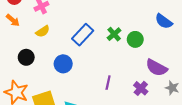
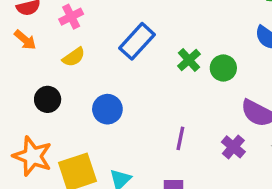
blue rectangle: (83, 35) -> (137, 41), moved

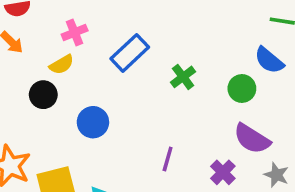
pink cross: (71, 17) -> (75, 33), moved
green circle: (223, 68) -> (242, 88), moved
black circle: (48, 99) -> (43, 95), moved

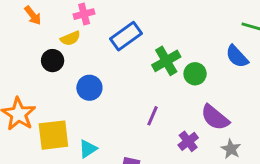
green cross: (183, 77) -> (166, 61), size x1.4
green circle: (242, 88) -> (195, 74), moved
purple line: (168, 159) -> (153, 116), moved

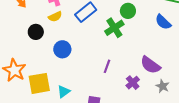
yellow semicircle: (70, 38) -> (55, 17), moved
green circle: (195, 74) -> (128, 11), moved

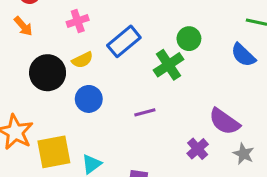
yellow semicircle: (55, 17) -> (82, 60), moved
black circle: (36, 32) -> (48, 73), size x1.5
purple line: (107, 66) -> (145, 112), moved, turned 56

